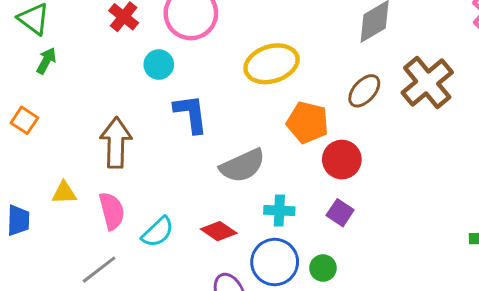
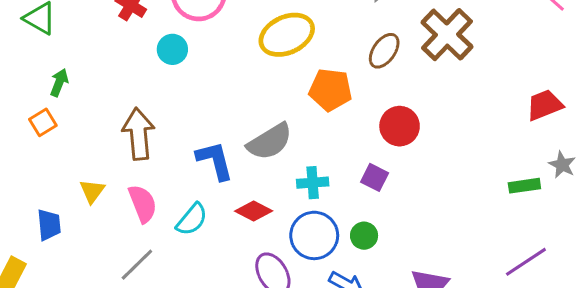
green arrow: (46, 61) -> (59, 83), moved
blue L-shape: (191, 114) -> (215, 160), moved
orange square: (24, 120) -> (43, 122), turned 32
red circle: (342, 160) -> (400, 126), moved
yellow triangle: (64, 193) -> (92, 191), turned -44

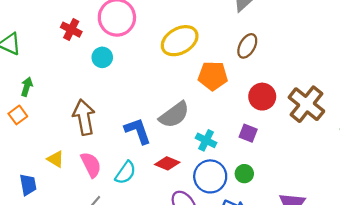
brown cross: (447, 35) -> (306, 104), moved
cyan cross: (313, 183) -> (206, 140), turned 36
yellow triangle: (92, 191) -> (56, 159), turned -30

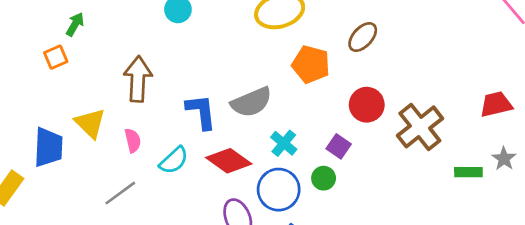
yellow triangle: (56, 159) -> (90, 123), size x1.4
red diamond: (167, 163) -> (229, 161), size x1.4
pink semicircle: (91, 165) -> (133, 140), size x0.7
green circle: (244, 174) -> (324, 178), moved
blue trapezoid: (28, 185) -> (48, 147), size x1.4

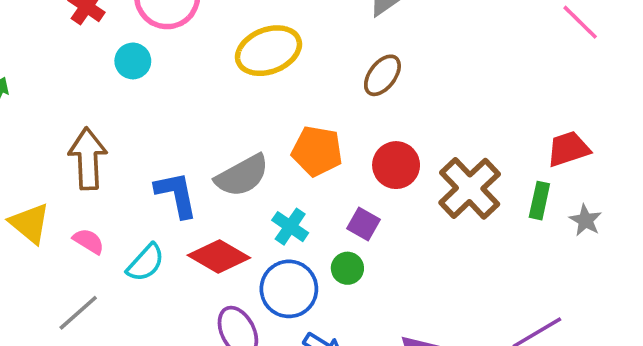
orange pentagon: (311, 64) -> (317, 151), moved
pink semicircle: (133, 140) -> (89, 241), turned -40
green rectangle: (468, 172) -> (539, 201), moved, turned -72

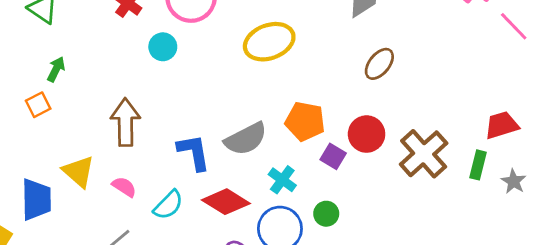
brown ellipse: (382, 75) -> (379, 64), moved
purple square: (364, 224) -> (333, 156), moved

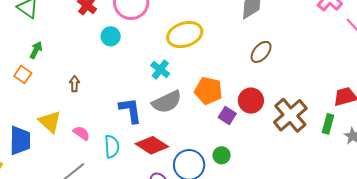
orange square: (38, 105) -> (23, 75), turned -30
brown arrow: (125, 122) -> (74, 84), moved, size x0.5
cyan cross: (282, 180) -> (160, 70), moved
cyan semicircle: (168, 205) -> (112, 146), turned -50

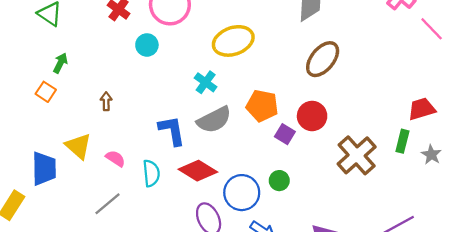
brown ellipse: (261, 52) -> (323, 59), size x1.4
brown cross: (290, 115) -> (357, 155), moved

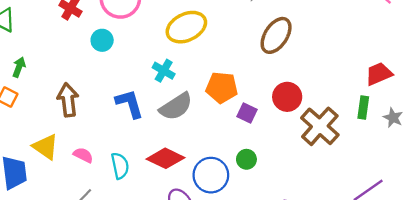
brown arrow: (106, 101) -> (68, 100), size x1.8
red circle: (312, 116) -> (287, 97), moved
blue L-shape: (172, 131) -> (130, 104), moved

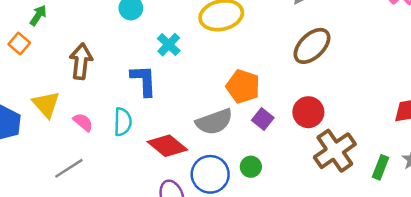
cyan cross: (164, 71) -> (169, 45), moved
gray semicircle: (176, 107) -> (214, 122), moved
green rectangle: (363, 107) -> (381, 167), moved
cyan semicircle: (120, 166) -> (123, 122), moved

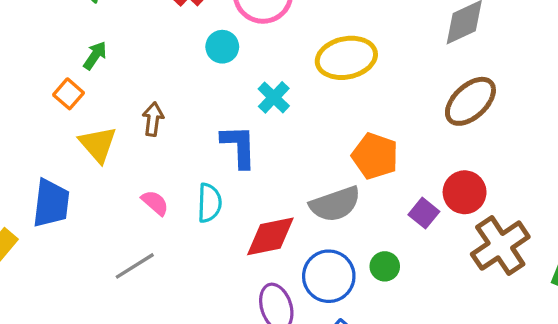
brown arrow: (81, 61) -> (153, 119), size x0.7
yellow triangle: (46, 104) -> (98, 144), moved
purple square: (263, 119) -> (424, 213), moved
red diamond: (167, 146) -> (270, 236), turned -51

